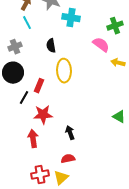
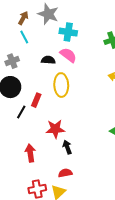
pink semicircle: (101, 45) -> (68, 55), moved
black semicircle: (51, 46) -> (48, 60), turned 104
red star: (43, 115) -> (55, 129), moved

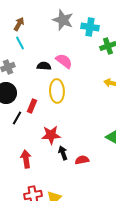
gray star: (48, 14) -> (63, 20), moved
cyan cross: (68, 32) -> (90, 27), moved
red semicircle: (65, 173) -> (82, 160), moved

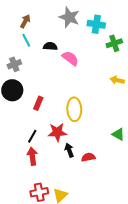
black semicircle: (44, 66) -> (50, 46), moved
yellow ellipse: (57, 91) -> (74, 109), moved
black line: (17, 118) -> (32, 136), moved

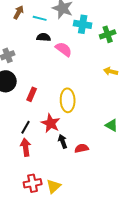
cyan cross: (96, 24) -> (83, 24), moved
cyan line: (26, 40) -> (40, 18), moved, turned -48
red star: (57, 132) -> (51, 123), turned 30

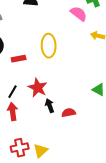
pink semicircle: (64, 49) -> (79, 14), moved
red rectangle: (32, 94) -> (19, 59), turned 56
yellow ellipse: (68, 100) -> (49, 46), moved

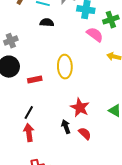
red star: (38, 88) -> (80, 108), moved
red semicircle: (69, 113) -> (85, 134), turned 56

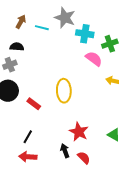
black semicircle: (47, 23) -> (17, 47), moved
red rectangle: (35, 80) -> (34, 104), turned 48
red arrow: (29, 133) -> (28, 157), turned -78

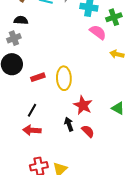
yellow ellipse: (64, 91) -> (64, 78), moved
red rectangle: (34, 104) -> (38, 77), turned -56

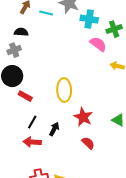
red rectangle: (38, 77) -> (25, 96), moved, turned 48
black arrow: (69, 124) -> (54, 129), moved, turned 48

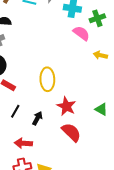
red arrow: (32, 142) -> (23, 143), moved
red semicircle: (88, 143) -> (71, 132), size x1.5

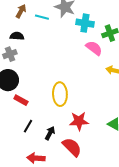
red star: (66, 106) -> (79, 121), turned -30
red semicircle: (71, 132) -> (72, 147), moved

